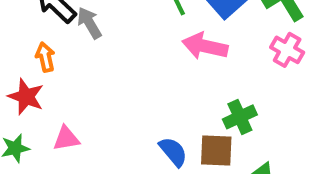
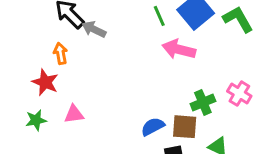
gray arrow: (89, 23) -> (94, 29), turned -35
pink cross: (287, 50) -> (239, 94), moved
blue semicircle: (173, 152) -> (153, 127), turned -80

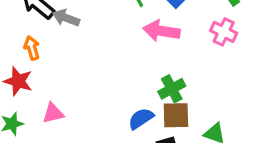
pink cross: (239, 94) -> (224, 32), moved
green cross: (203, 103) -> (172, 89), moved

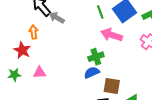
green cross: (172, 89) -> (96, 57), moved
blue semicircle: (141, 119) -> (92, 72), moved

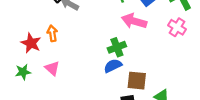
orange arrow: (34, 32) -> (52, 33), moved
pink triangle: (40, 73) -> (52, 68), turned 48

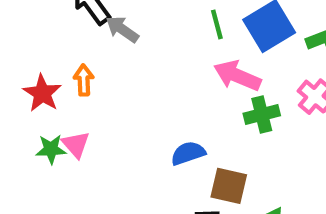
green cross: (117, 47) -> (262, 114), moved
green star: (23, 72) -> (51, 149), moved

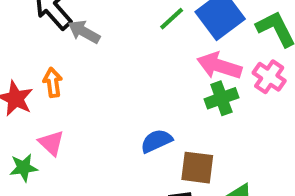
green line: (217, 24) -> (172, 19), turned 68
pink arrow: (237, 76) -> (219, 66), moved
green star: (51, 149) -> (24, 168), moved

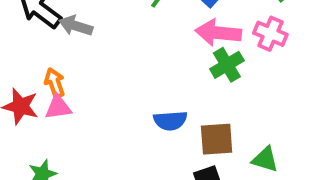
blue semicircle: (156, 141) -> (170, 121), turned -148
pink triangle: (51, 143) -> (58, 107), moved, turned -40

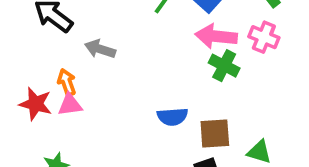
gray arrow: (76, 26) -> (100, 49), moved
green cross: (227, 65) -> (224, 66), turned -32

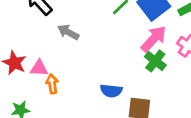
pink arrow: (216, 36) -> (154, 39), turned 116
orange arrow: (67, 82) -> (52, 84), moved

